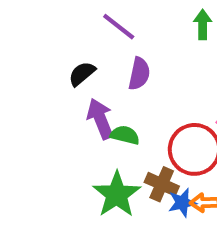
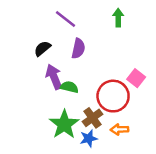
brown cross: (162, 184) -> (92, 118), turned 30
blue star: (182, 203) -> (89, 138), moved

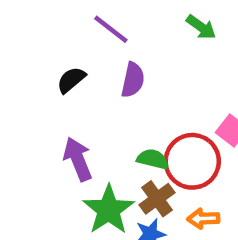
green arrow: (118, 18) -> (201, 27), turned 126
purple arrow: (54, 77) -> (78, 159), moved
green semicircle: (69, 87) -> (153, 159), moved

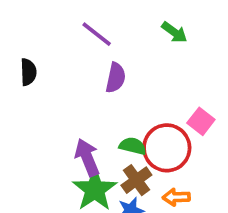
black semicircle: (71, 80) -> (28, 72), moved, turned 128
purple arrow: (78, 159) -> (87, 157), moved

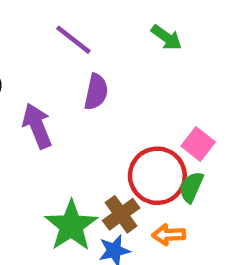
green semicircle: (133, 146) -> (191, 187), moved, turned -80
purple arrow: (87, 157) -> (37, 126), moved

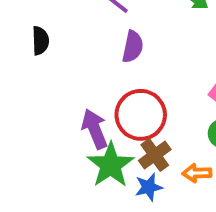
purple arrow: (37, 126) -> (95, 129), moved
red circle: (157, 176) -> (141, 115), moved

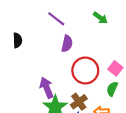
red circle: (141, 115) -> (85, 70), moved

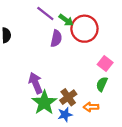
green arrow: (100, 18) -> (66, 20), moved
red circle: (85, 70) -> (84, 29), moved

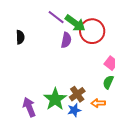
green arrow: (66, 20) -> (75, 23), size x1.5
purple arrow: (36, 83) -> (29, 107), moved

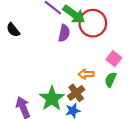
black semicircle: (20, 37) -> (13, 30), turned 144
orange arrow: (98, 103) -> (86, 74), moved

